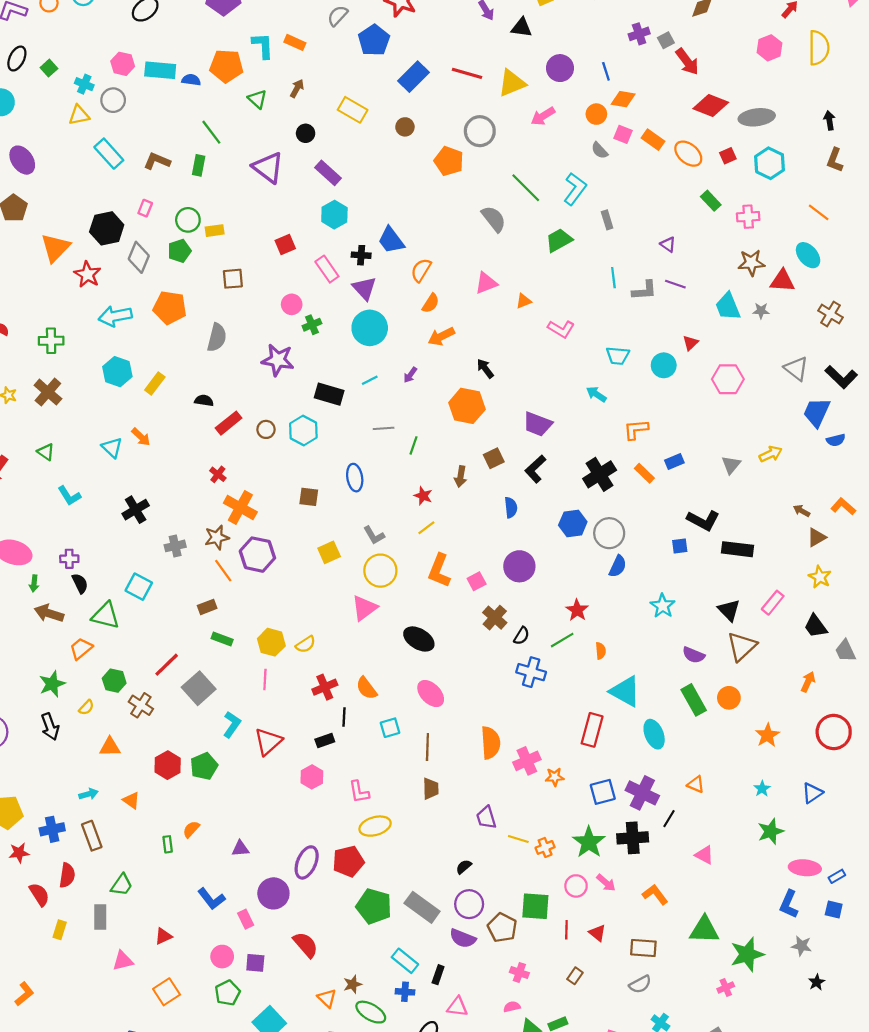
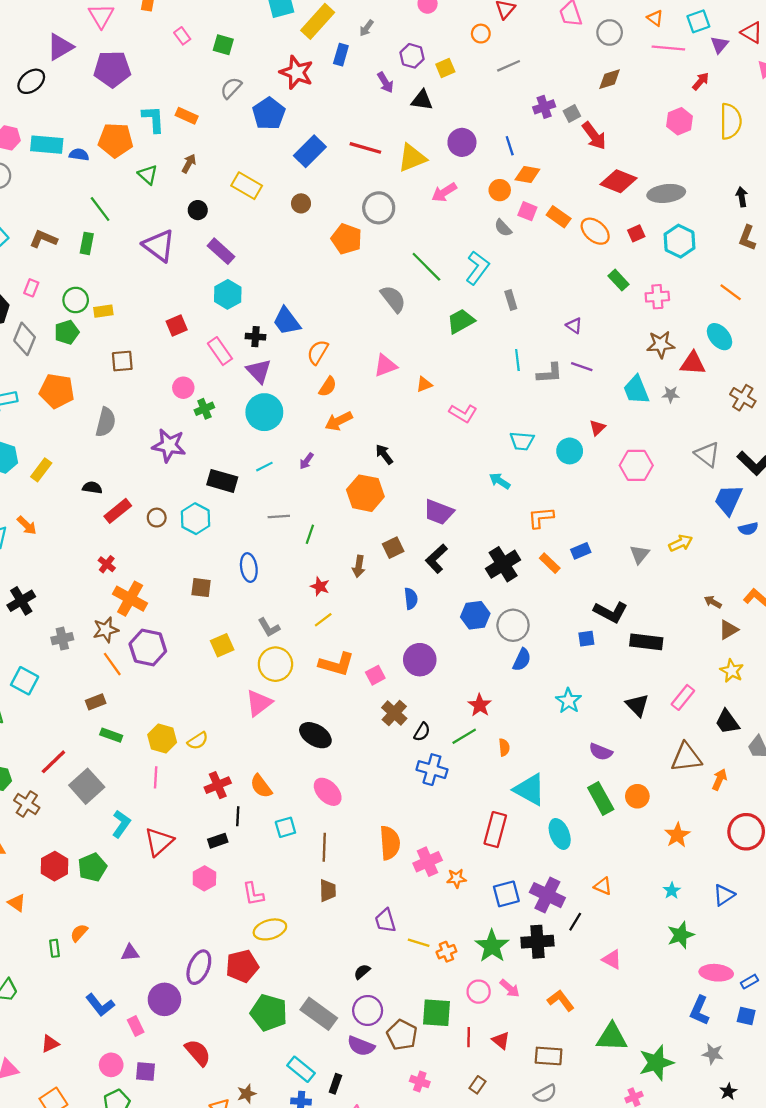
orange L-shape: (439, 571) -> (337, 664), turned -96
brown triangle: (742, 646) -> (686, 757), moved, turned 36

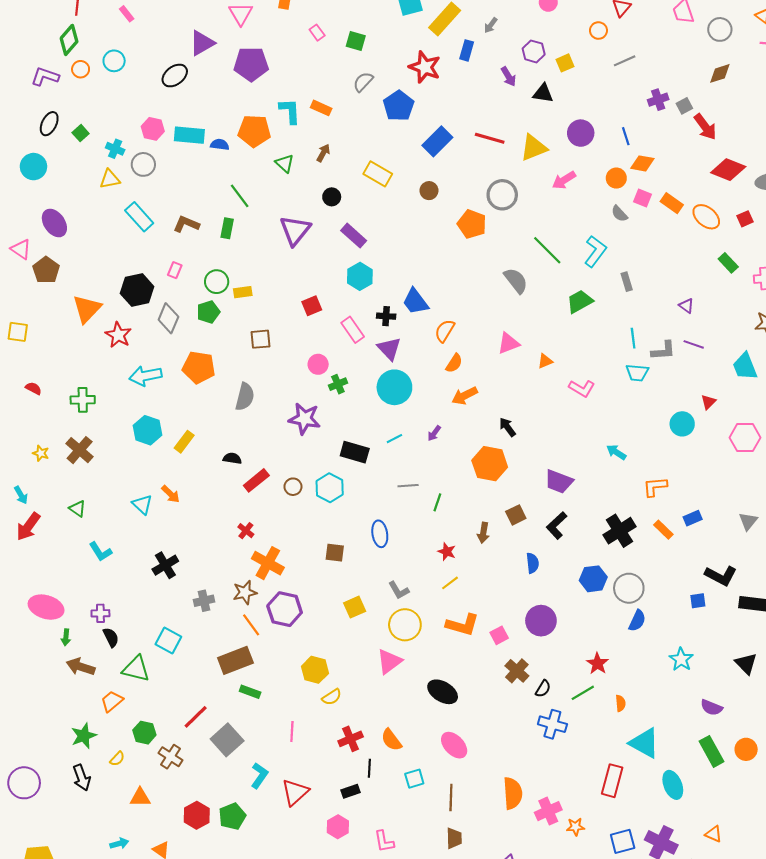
purple triangle: (159, 246) -> (295, 230), turned 32
cyan trapezoid: (522, 441) -> (637, 373), moved
brown rectangle: (96, 702) -> (235, 660), size x1.8
yellow hexagon: (162, 738) -> (315, 670), moved

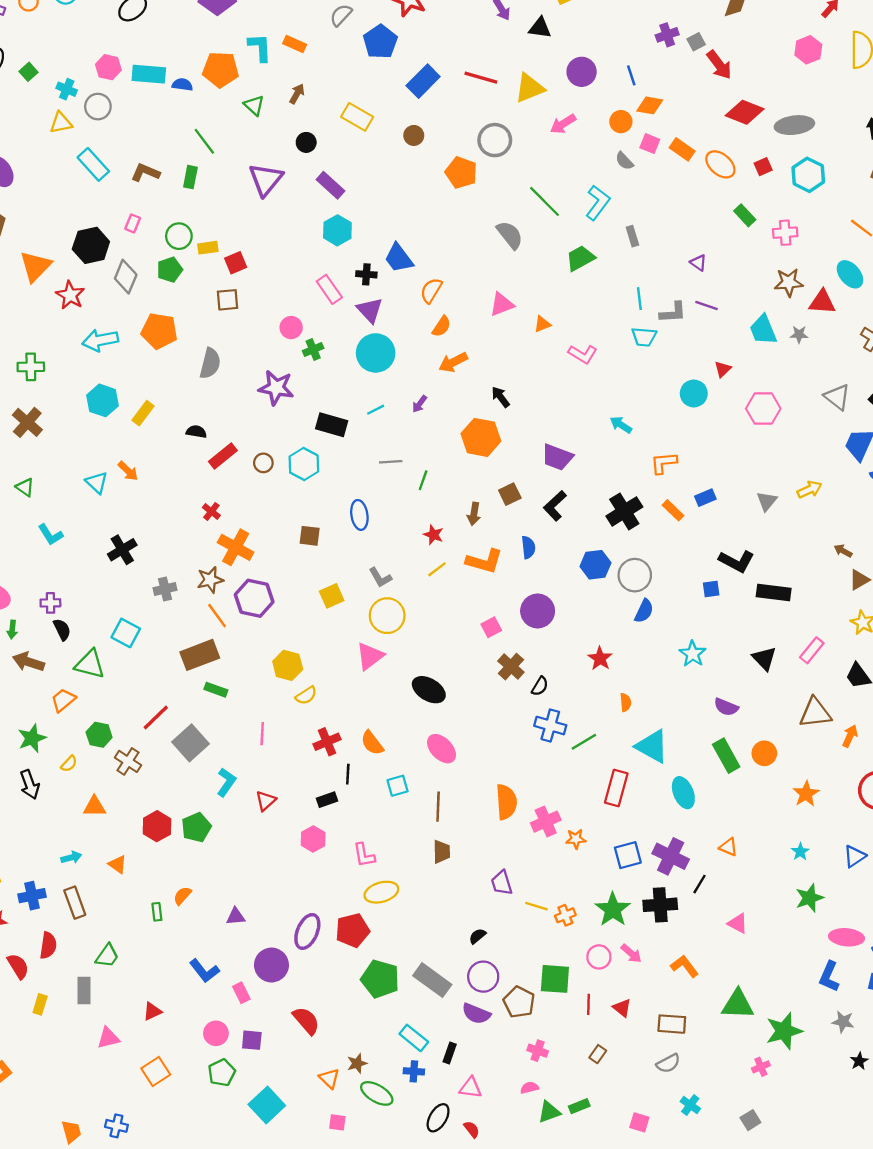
red square: (312, 306) -> (236, 263), moved
orange L-shape: (462, 625) -> (484, 561), moved
green line: (583, 693) -> (584, 742), moved
red triangle: (295, 792) -> (266, 801), size x0.7

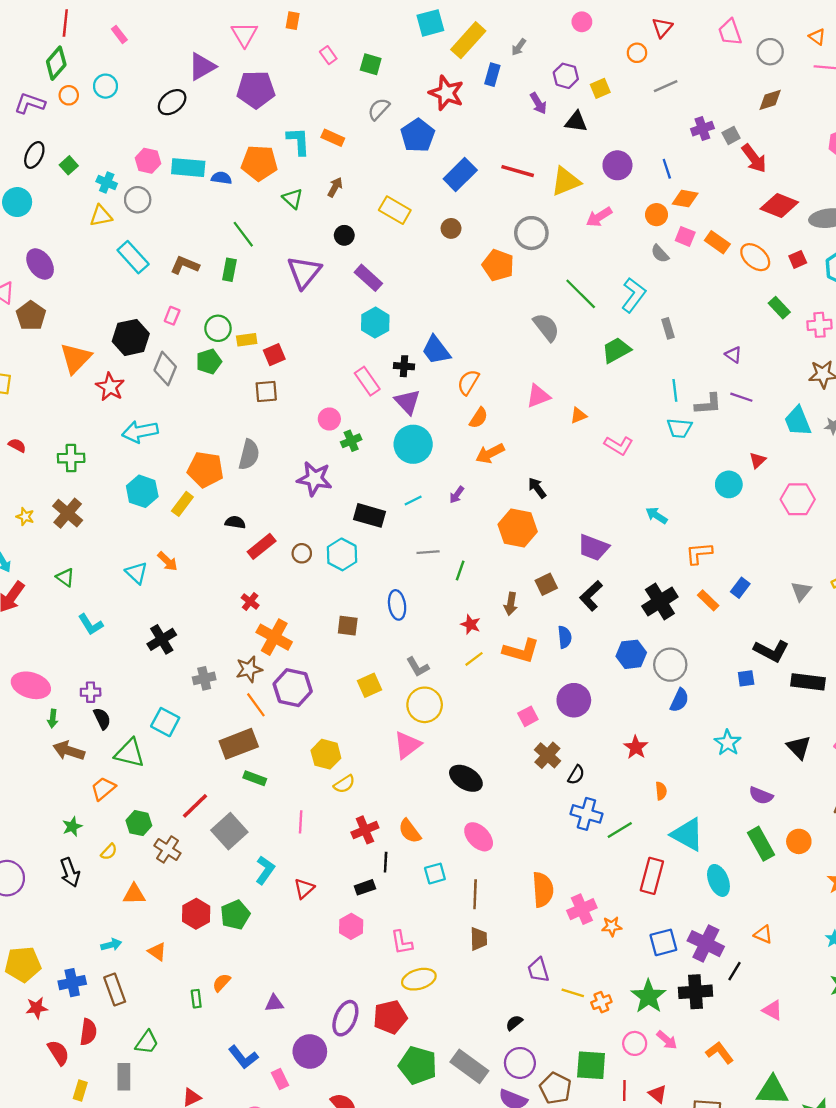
orange pentagon: (159, 331) -> (205, 469), moved
blue rectangle: (705, 498) -> (740, 588), turned -30
green star: (32, 738) -> (72, 826), size x0.7

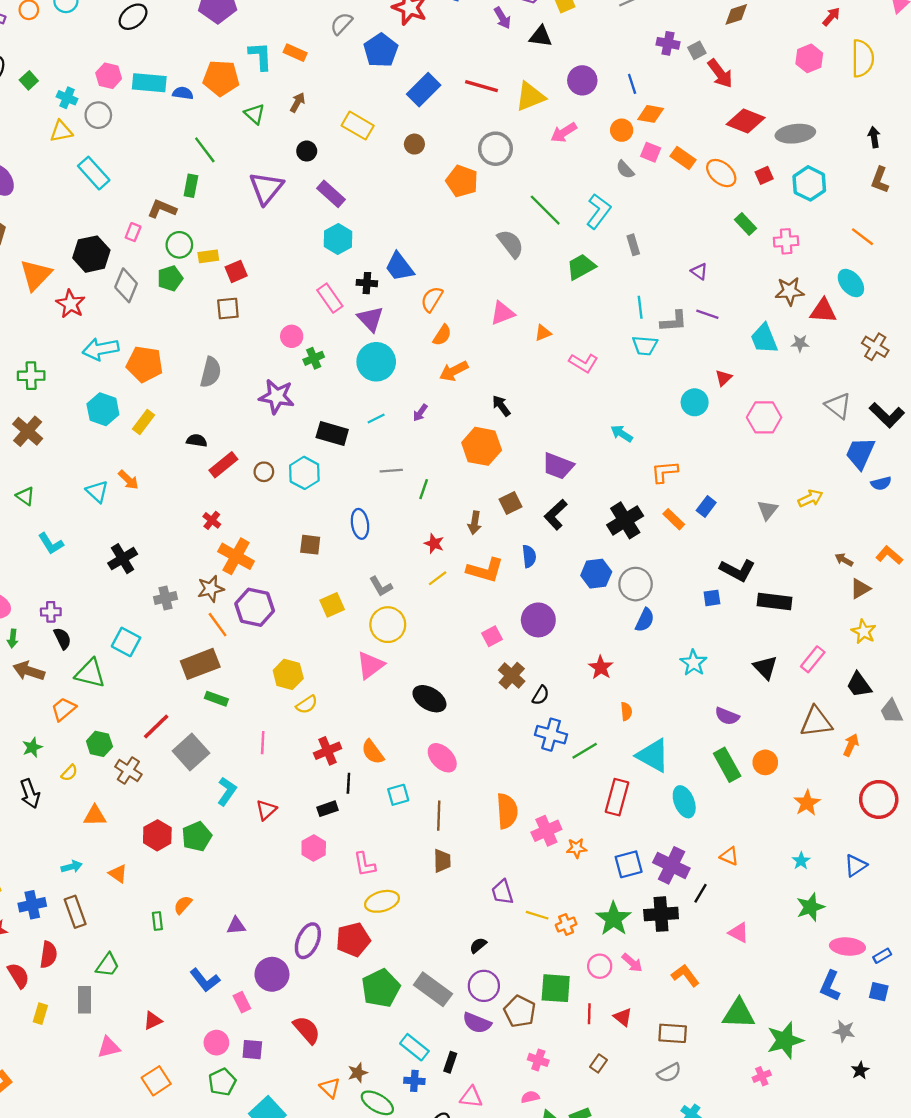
purple cross: (702, 129) -> (668, 43), turned 30
brown L-shape: (185, 265) -> (162, 209), moved
orange pentagon: (205, 469) -> (145, 364), moved
green pentagon: (418, 1065) -> (381, 988), turned 30

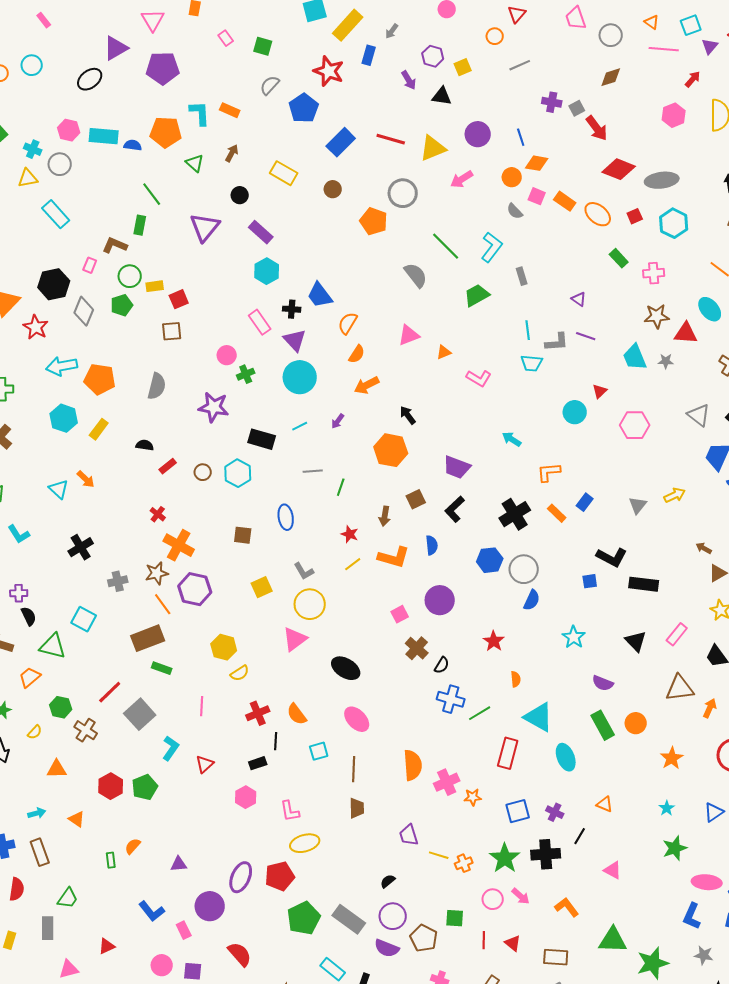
red rectangle: (223, 465) -> (168, 466), size x0.7
purple cross: (671, 865) -> (555, 812), size x0.6
green square: (556, 988) -> (455, 918), size x0.7

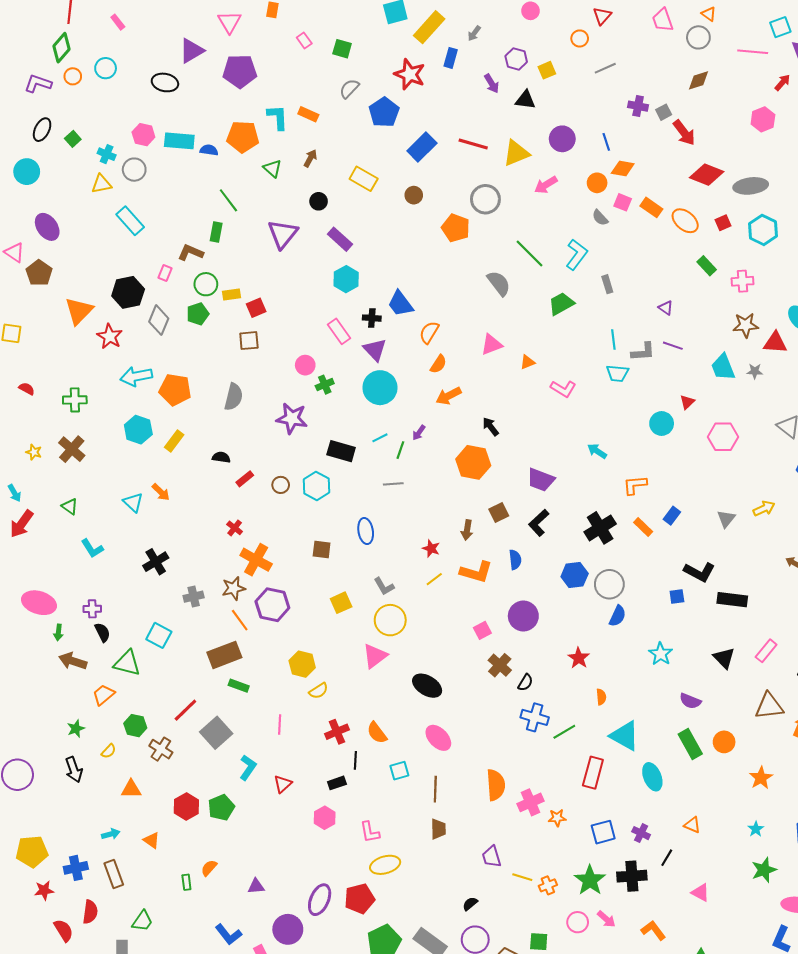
orange triangle: (652, 22) -> (709, 14), moved
black ellipse: (90, 79) -> (165, 82), turned 50
green line: (341, 487) -> (400, 450), moved

